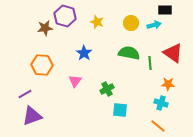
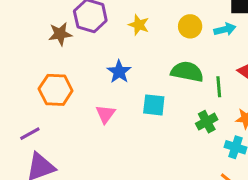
green cross: (107, 89) -> (207, 122), moved
cyan square: (120, 110) -> (154, 105), moved

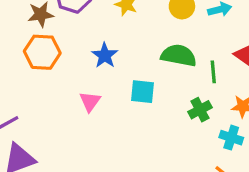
orange hexagon: (56, 90) -> (42, 52), moved

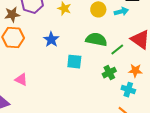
green line: (213, 72) -> (117, 49), turned 56
pink triangle: (90, 101) -> (21, 80), moved, turned -40

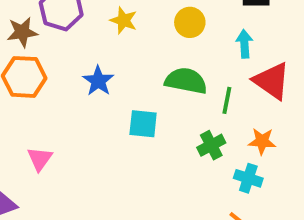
cyan arrow: (121, 11) -> (244, 44), moved, turned -80
green line: (117, 49) -> (227, 100), turned -40
pink triangle: (21, 80) -> (40, 159), turned 40

